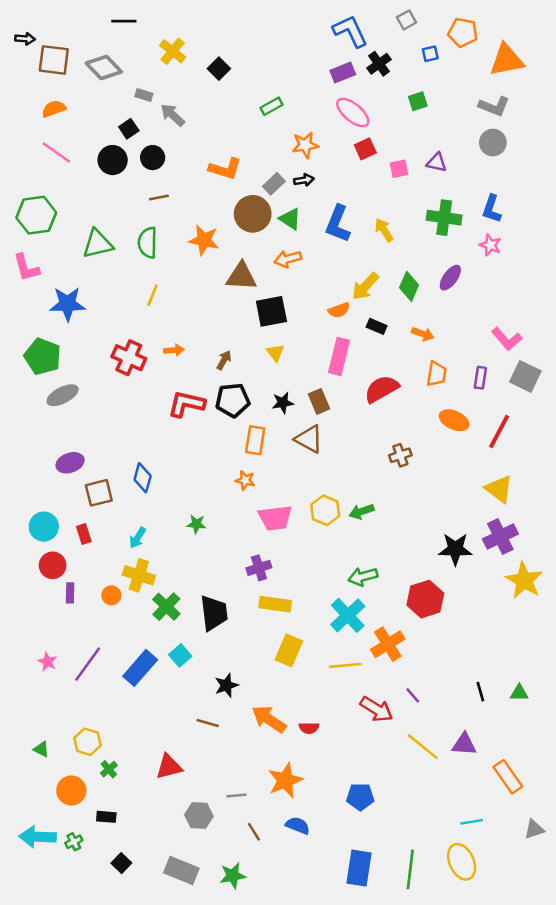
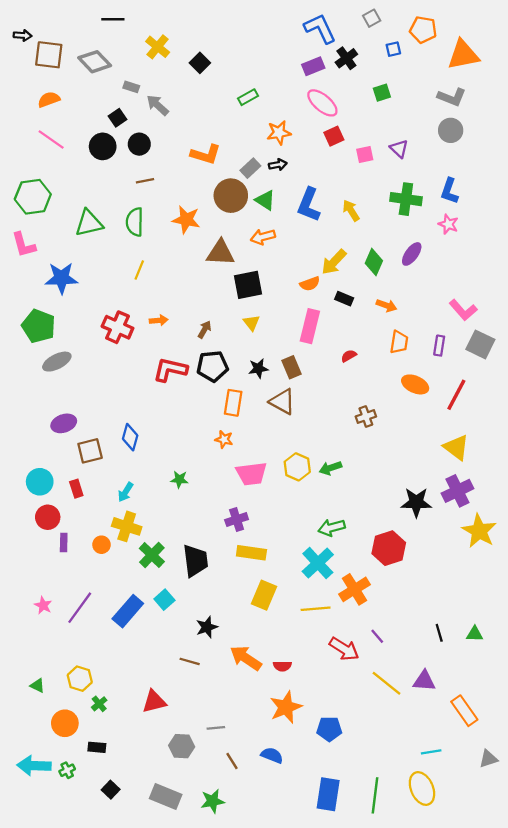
purple triangle: (437, 163) -> (399, 149), turned 30
red semicircle: (382, 389) -> (349, 356), size x0.5
orange star: (285, 780) -> (286, 707), moved

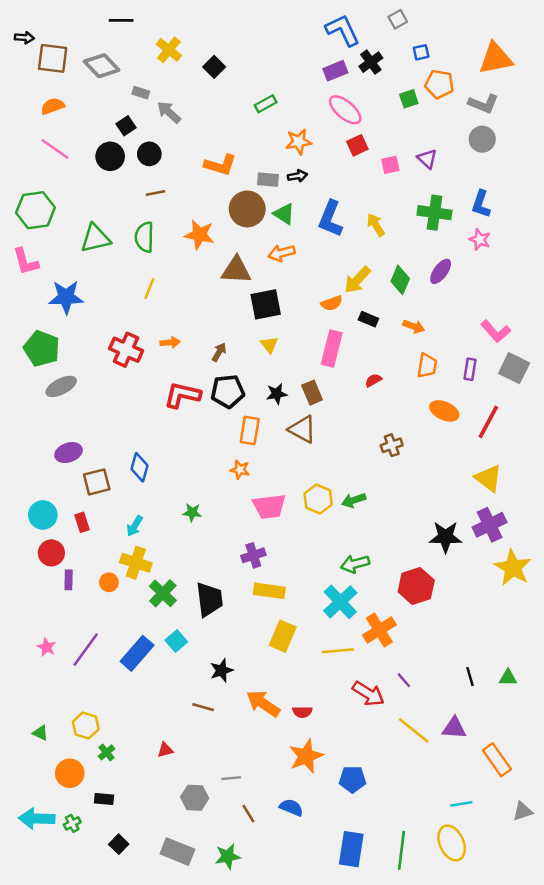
orange pentagon: (423, 30) -> (439, 84), moved
gray rectangle: (250, 168) -> (268, 180), turned 48
red triangle: (154, 702) -> (165, 750), size x0.6

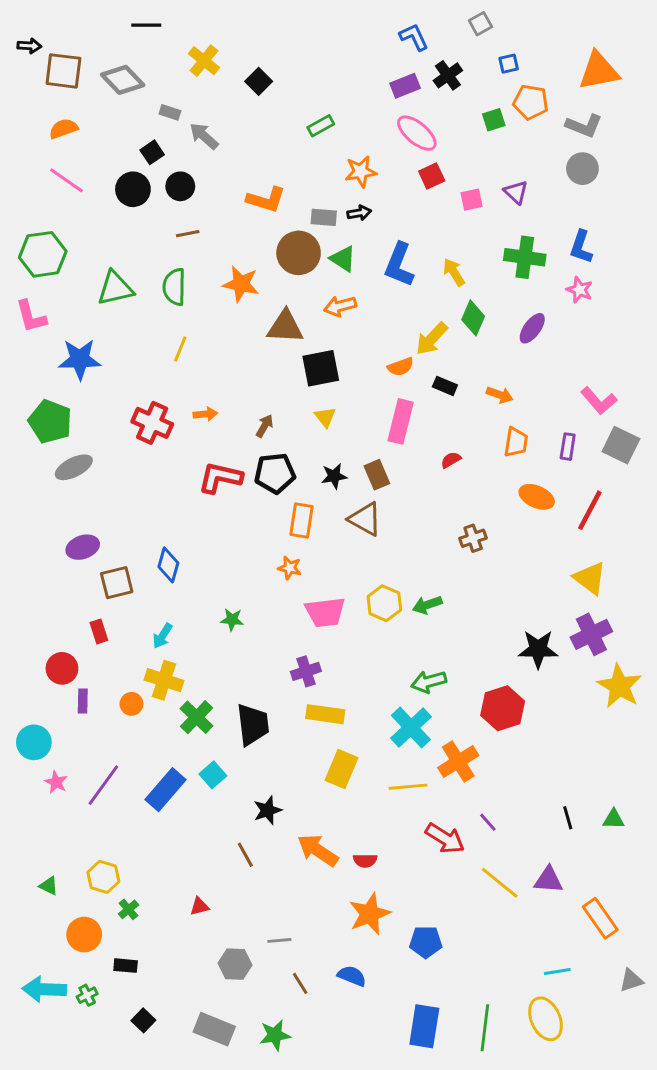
blue L-shape: (343, 30) -> (414, 37), size x0.7
green diamond: (400, 280) -> (473, 318), moved
cyan circle: (43, 515) -> (34, 742), moved
brown line: (203, 707) -> (245, 855), turned 45

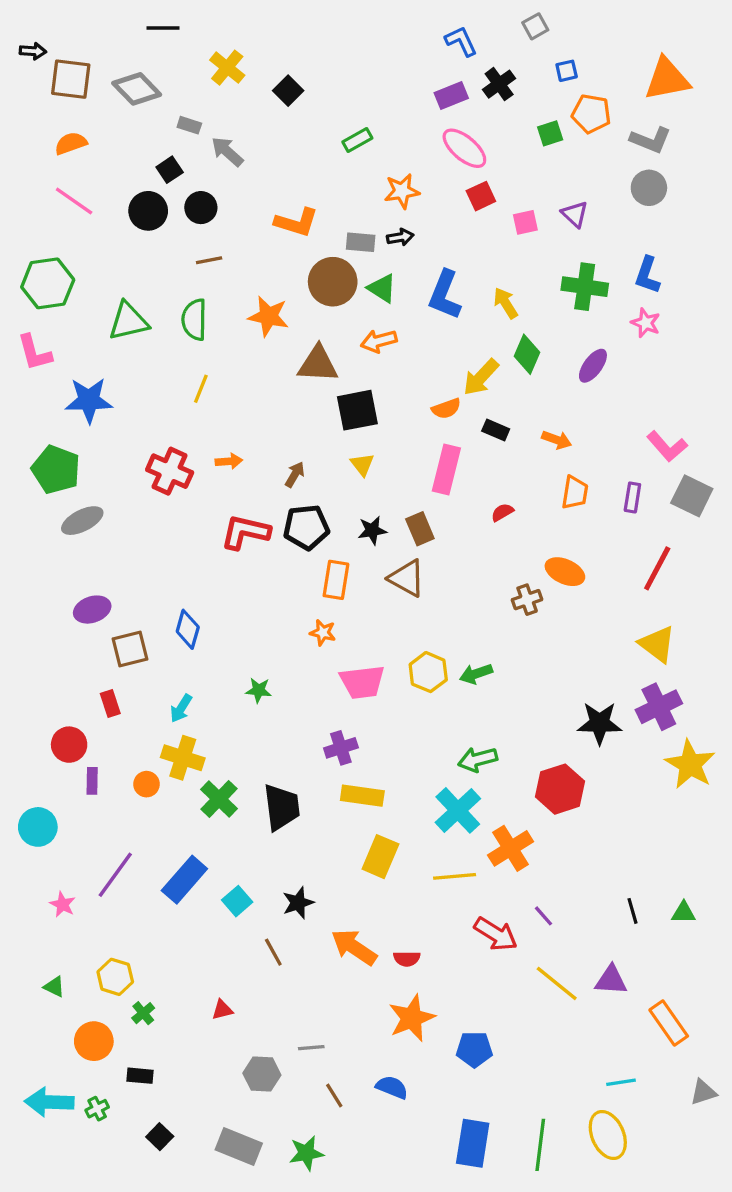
orange ellipse: (537, 497) -> (565, 572), moved
cyan square: (213, 775) -> (237, 901), moved
pink star: (56, 782) -> (63, 904), moved

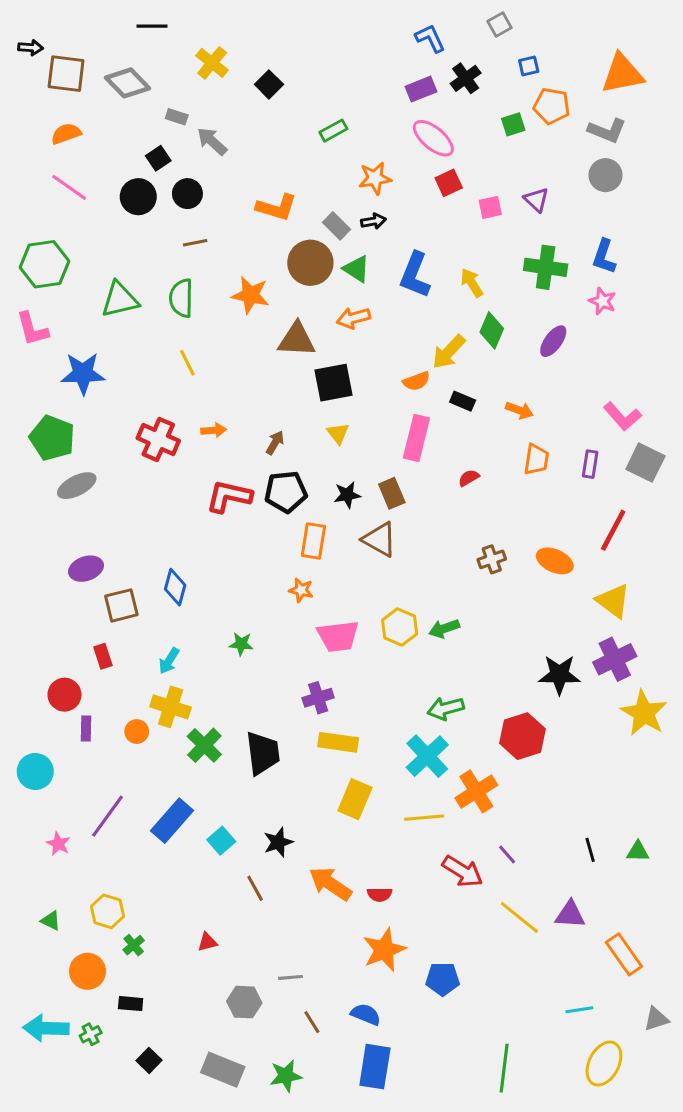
gray rectangle: (361, 242) -> (337, 226), turned 40
yellow line: (201, 389) -> (187, 363), turned -48
orange ellipse: (565, 572) -> (555, 561), moved
yellow ellipse: (608, 1135) -> (604, 1064), moved, turned 51
blue rectangle: (473, 1143) -> (375, 1067), moved

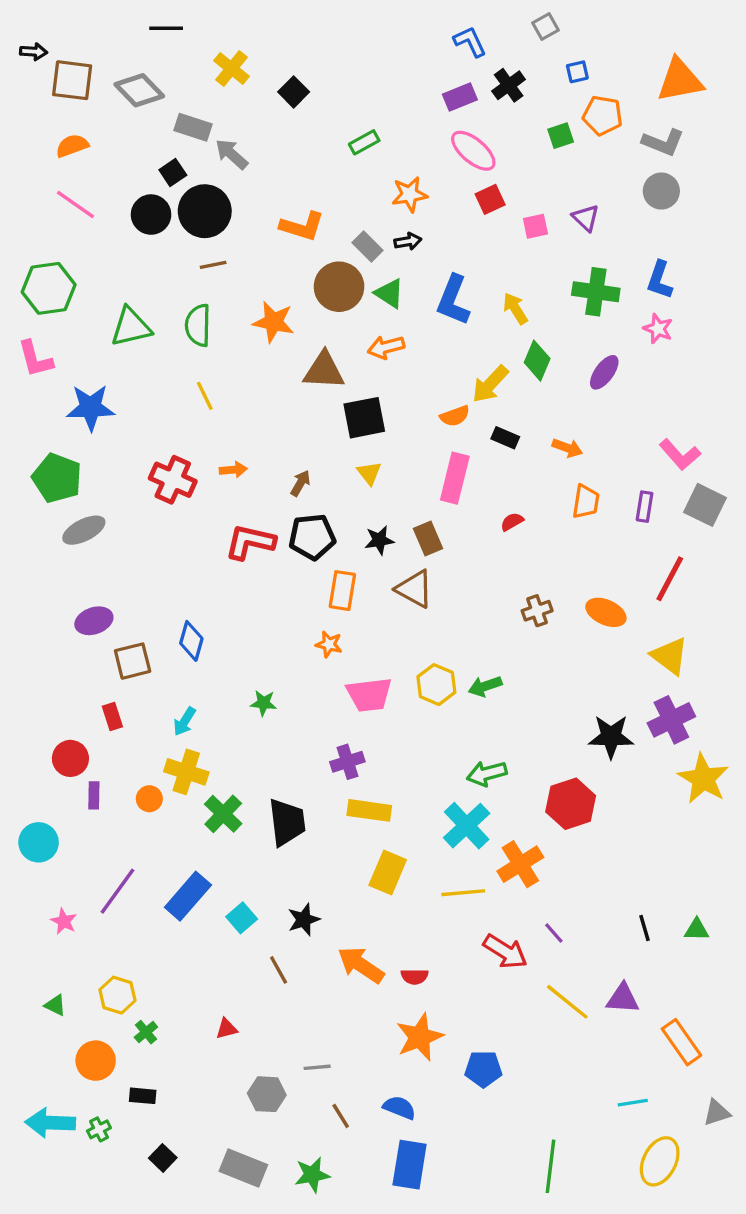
gray rectangle: (177, 117) -> (193, 127), size x1.5
black circle: (187, 194) -> (205, 211), size x1.6

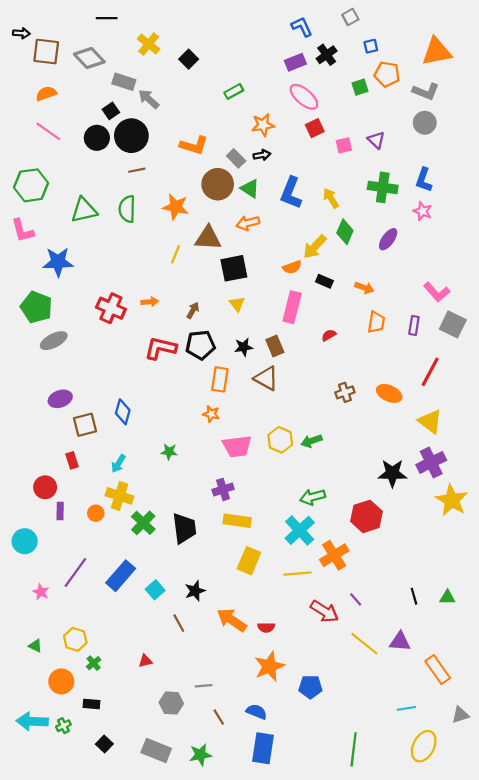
yellow line: (205, 396) -> (176, 254), moved, turned 48

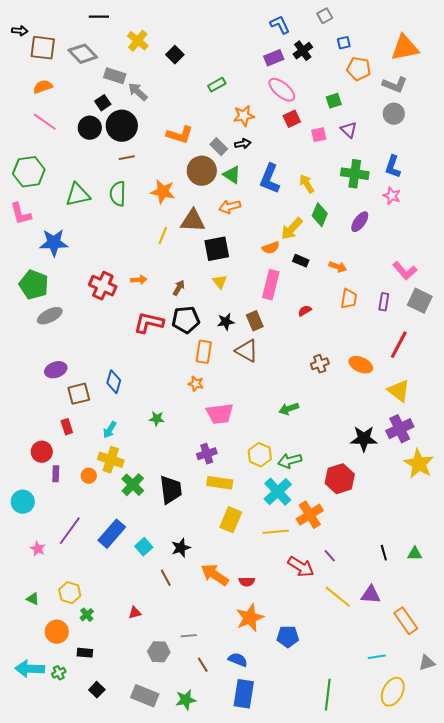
green square: (360, 87) -> (334, 101), moved
yellow hexagon: (280, 440) -> (260, 455), moved

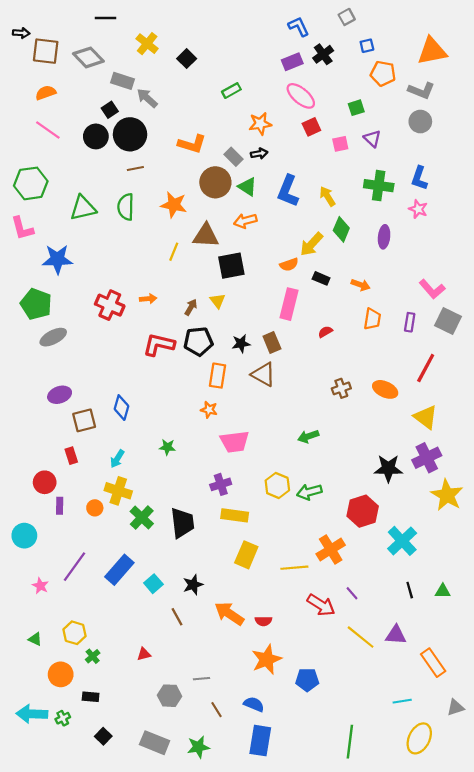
purple ellipse: (360, 222) -> (384, 237), turned -30
yellow triangle: (220, 282) -> (218, 301), moved
cyan cross: (278, 492) -> (402, 541), moved

